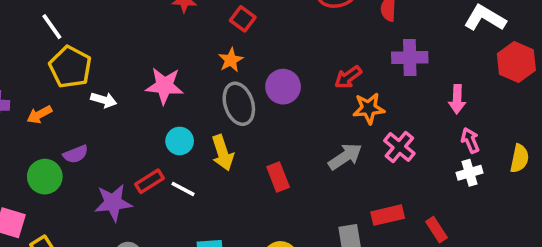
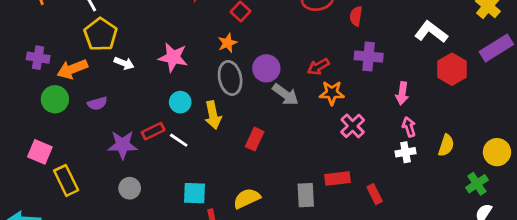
orange arrow: (39, 115) -> (72, 69), size x1.5
gray arrow: (345, 157) -> (285, 94), moved, turned 64
green circle: (45, 177) -> (55, 99), moved
red rectangle: (278, 177) -> (255, 139), turned 40

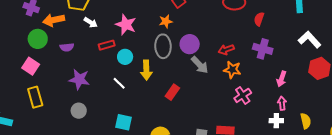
red rectangle: (153, 131) -> (107, 45), moved
yellow semicircle: (446, 145) -> (306, 121), turned -42
pink square: (40, 152) -> (31, 66), moved

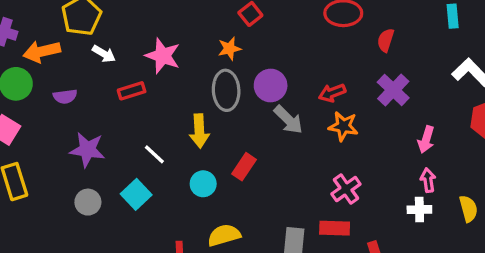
purple cross: (263, 49) -> (393, 90), turned 30
cyan circle: (125, 57) -> (203, 184), moved
pink cross: (243, 95) -> (346, 189), moved
cyan square: (123, 122) -> (136, 194), moved, turned 36

